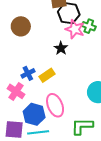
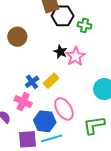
pink star: (75, 29) -> (75, 56), moved, turned 30

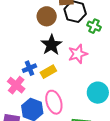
brown circle: (17, 37) -> (47, 16), moved
black star: (60, 52) -> (51, 45), moved, size x1.5

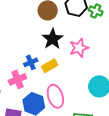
green cross: (94, 26) -> (96, 11), moved
pink cross: (16, 85) -> (17, 79), turned 30

